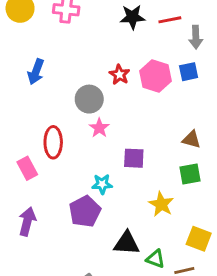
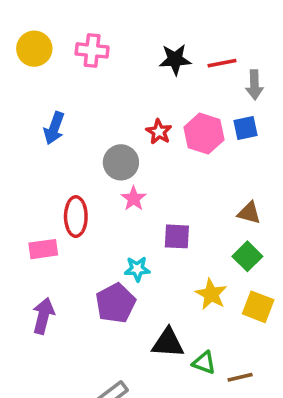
pink rectangle: (27, 168) -> (43, 249), turned -70
green square: (190, 174) -> (247, 256), turned -35
yellow square: (199, 239) -> (258, 307), moved

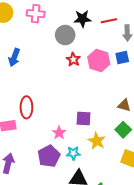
gray circle: (121, 162) -> (65, 35), moved
pink star: (134, 198) -> (59, 133), moved
cyan star: (137, 269) -> (73, 153), moved
yellow star: (211, 294) -> (97, 141), moved

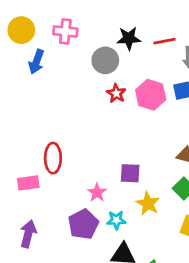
blue arrow: (14, 57) -> (36, 62), moved

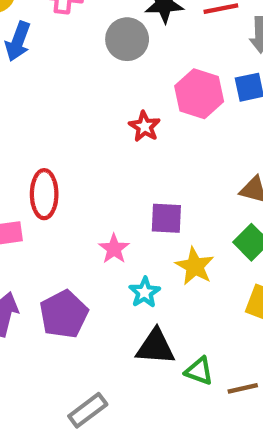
red star: (116, 93) -> (145, 126), moved
cyan star: (116, 220) -> (145, 292), turned -30
purple pentagon: (83, 224) -> (64, 314), moved

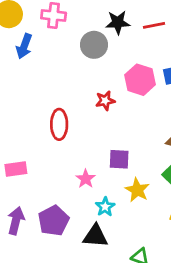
red star: (145, 126) -> (105, 101), turned 30
red ellipse: (44, 194) -> (59, 124), moved
black triangle: (155, 347) -> (95, 236), moved

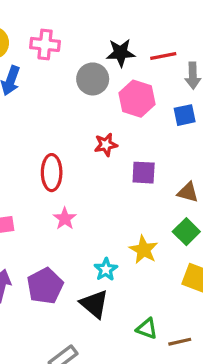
pink hexagon: (140, 80) -> (137, 99), moved
purple square: (119, 159) -> (144, 173), moved
pink star: (86, 179) -> (65, 219), moved
black triangle: (95, 236) -> (94, 304), turned 36

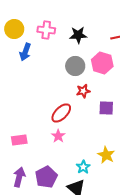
black star: (121, 53) -> (78, 35), moved
gray circle: (93, 79) -> (75, 66), moved
red ellipse: (52, 173) -> (61, 113), moved, turned 45

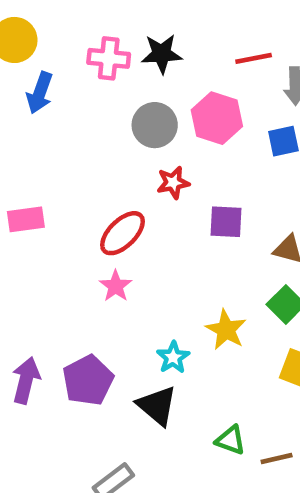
pink cross: (46, 30) -> (109, 58), moved
pink rectangle: (19, 140) -> (26, 219), moved

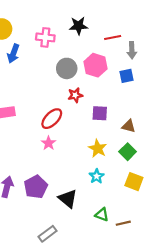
black star: (162, 54) -> (78, 26), moved
yellow star: (226, 330) -> (98, 148), moved
cyan star: (173, 357) -> (97, 176), moved

